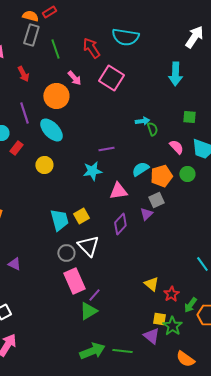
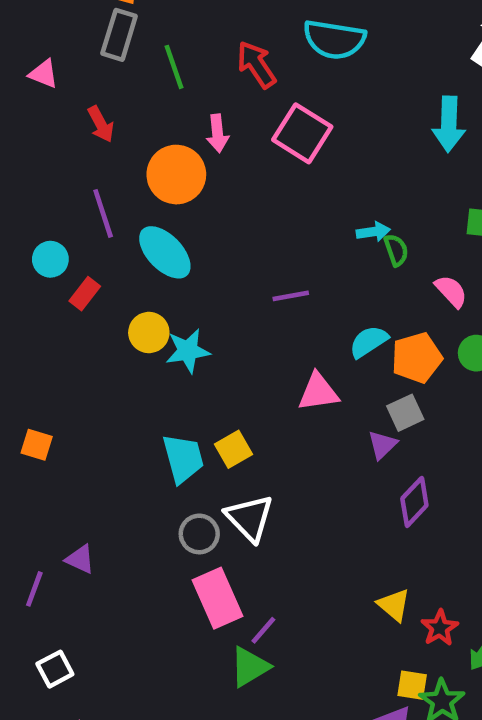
pink arrow: (74, 78) -> (218, 133), turned 35
cyan star: (92, 171) -> (188, 351), moved
purple diamond: (120, 224) -> (414, 502), moved

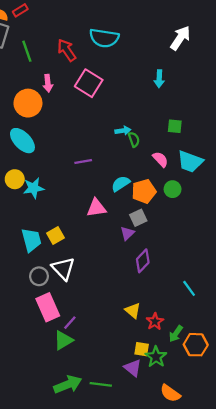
cyan arrow: (449, 124) -> (159, 79), size x0.7

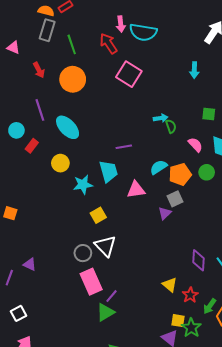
pink arrow: (48, 83) -> (121, 24), moved
orange circle: (28, 103) -> (73, 79), moved
cyan star: (33, 188) -> (83, 185), moved
cyan trapezoid: (31, 240) -> (108, 171), moved
purple diamond: (143, 261) -> (198, 260), moved, turned -40

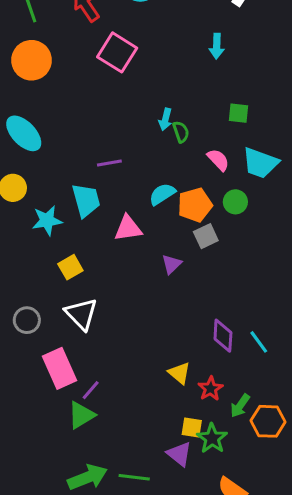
cyan arrow: (161, 118) -> (165, 119), turned 112
gray square: (175, 199) -> (206, 236), moved
gray circle: (83, 253) -> (27, 320), moved

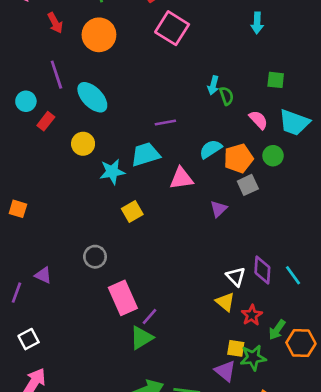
cyan trapezoid: (86, 200) -> (145, 154), turned -92
white triangle: (81, 314) -> (236, 277), moved, size x0.7
green star: (212, 438) -> (253, 358), turned 30

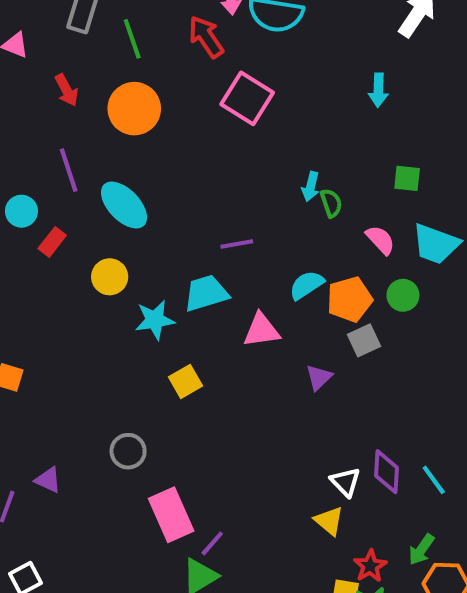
red star: (252, 315) -> (370, 566), moved
green arrow: (277, 330) -> (421, 550), moved

